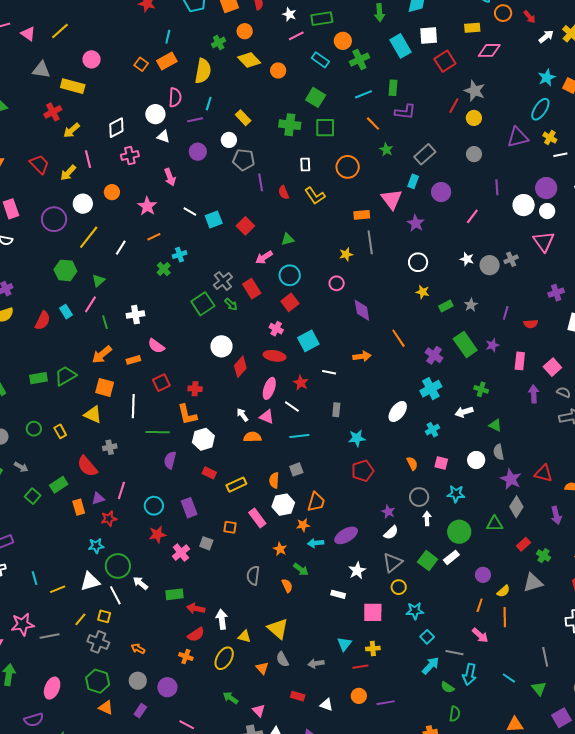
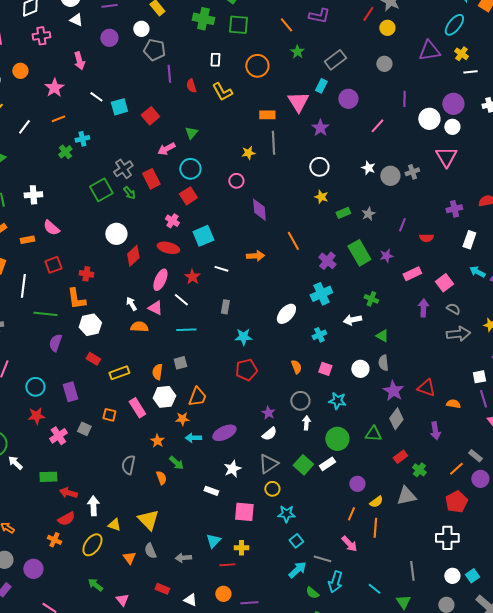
green triangle: (288, 239) -> (191, 133), turned -40
pink rectangle: (520, 361) -> (412, 274), turned 54

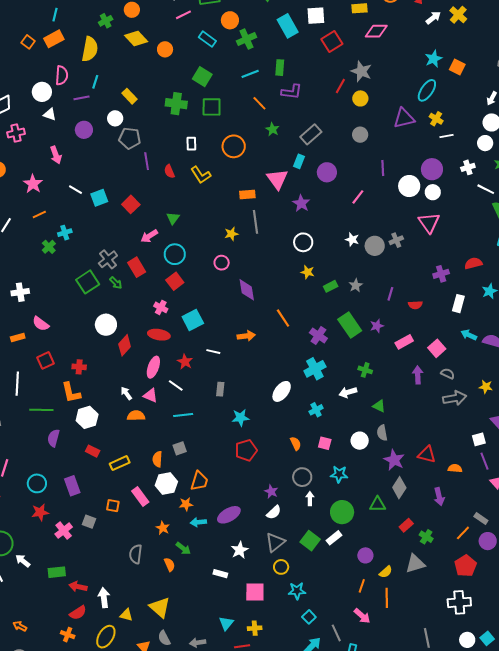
gray line: (322, 559) -> (336, 633), turned 54

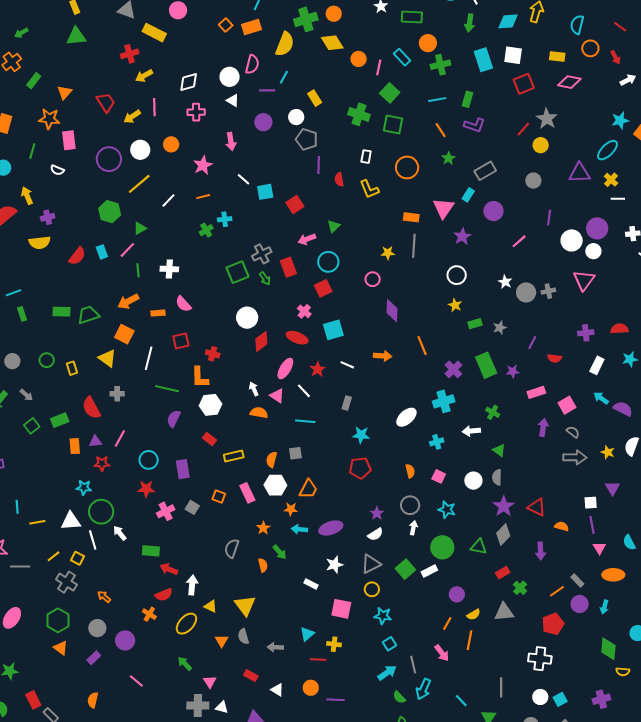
pink line: (183, 15) -> (379, 67), moved, turned -63
green cross: (106, 21) -> (306, 19), size x1.6

